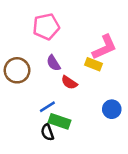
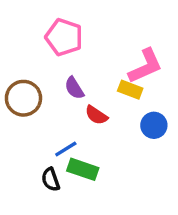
pink pentagon: (46, 27) -> (64, 37), turned 30
blue circle: (112, 109) -> (154, 125), moved
black semicircle: (47, 132) -> (51, 179), moved

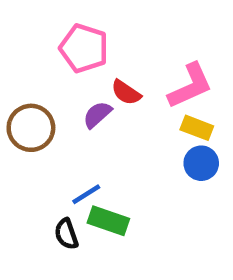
purple semicircle: (74, 88) -> (97, 115), turned 80
yellow rectangle: (130, 90) -> (197, 128), moved
red semicircle: (96, 115) -> (126, 92), moved

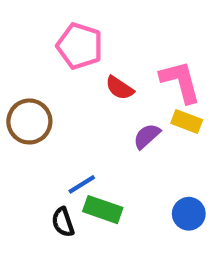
pink L-shape: (190, 86) -> (180, 82), turned -81
purple semicircle: (97, 115) -> (147, 136), moved
blue circle: (201, 163) -> (189, 214), moved

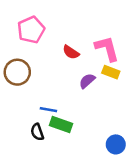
pink pentagon: (80, 46) -> (31, 30), moved, turned 30
blue line: (82, 184) -> (48, 110), turned 42
blue circle: (189, 214) -> (116, 144), moved

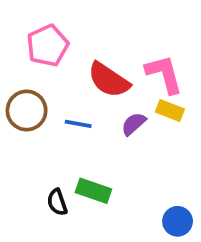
red semicircle: (71, 52) -> (109, 80), size x1.6
blue line: (48, 110) -> (78, 124), moved

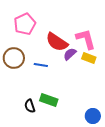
purple semicircle: (134, 124) -> (70, 54), moved

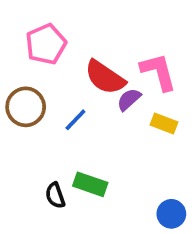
yellow rectangle: (89, 58) -> (164, 123), moved
blue line: (41, 65) -> (75, 120), turned -56

